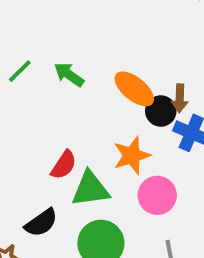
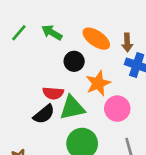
black circle: (161, 111) -> (74, 61), moved
red semicircle: (64, 165) -> (53, 93), turned 66
black semicircle: (41, 223) -> (44, 114), moved

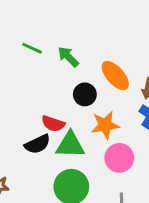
green line: (19, 33) -> (32, 48), turned 60

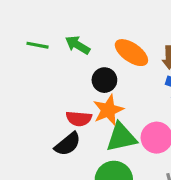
orange star: (105, 125) -> (108, 110), moved
green triangle: (70, 145) -> (121, 137), moved

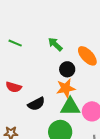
green line: (38, 45) -> (15, 43), moved
red semicircle: (79, 119) -> (14, 87), moved

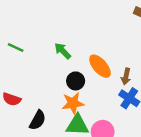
black semicircle: (36, 104) -> (38, 120), turned -36

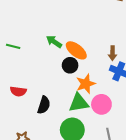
orange ellipse: (100, 66) -> (76, 50), moved
orange star: (73, 103) -> (86, 84), moved

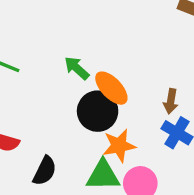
black circle: (70, 65) -> (98, 111), size x1.5

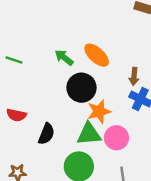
orange ellipse: (111, 88) -> (97, 55), moved

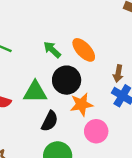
black semicircle: (46, 134) -> (50, 121), moved
green triangle: (89, 134) -> (35, 92), moved

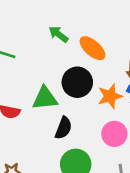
green arrow: (52, 50) -> (58, 34), moved
orange star: (81, 104) -> (110, 96), moved

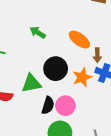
orange ellipse: (92, 48) -> (79, 40), moved
pink circle: (114, 134) -> (65, 106), moved

